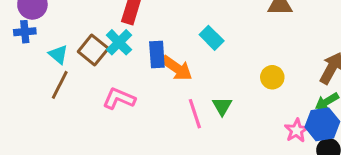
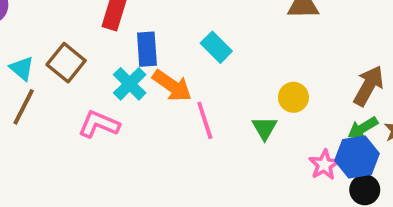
cyan cross: (119, 42) -> (130, 84), moved
blue rectangle: (157, 55) -> (147, 49), moved
green triangle: (222, 106) -> (265, 128), moved
pink line: (195, 114) -> (205, 120), moved

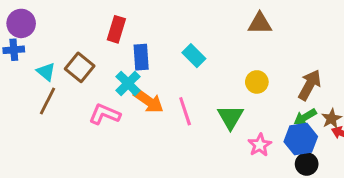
orange arrow: (172, 86) -> (149, 101), moved
yellow circle: (293, 97) -> (257, 82), moved
green triangle: (265, 128) -> (230, 117), size x1.4
pink star: (324, 165) -> (260, 145), moved

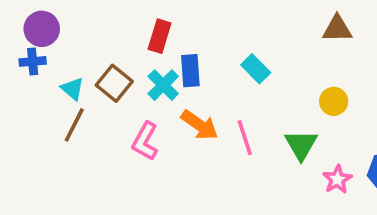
cyan cross: (128, 83) -> (163, 85), moved
pink L-shape: (105, 114) -> (145, 141), turned -84

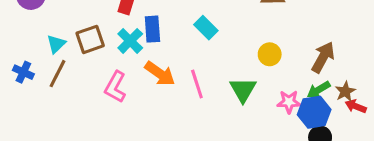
blue cross: (33, 61) -> (23, 72), moved, turned 30
brown square: (114, 83) -> (90, 39), turned 32
cyan triangle: (73, 89) -> (56, 44), turned 36
pink star: (337, 179) -> (289, 102), moved, turned 30

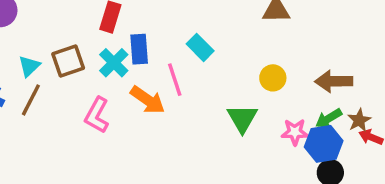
brown arrow: (323, 57) -> (334, 81), turned -120
pink line: (197, 84) -> (175, 80), moved

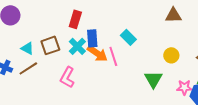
cyan triangle: (29, 66) -> (27, 48), turned -48
brown line: (31, 100) -> (28, 68), turned 30
orange arrow: (148, 100) -> (97, 53), moved

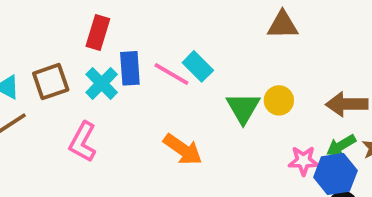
orange arrow: (97, 53) -> (183, 149), moved
pink line: (113, 56) -> (171, 74), moved, turned -42
green triangle: (153, 79) -> (243, 108), moved

